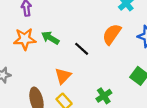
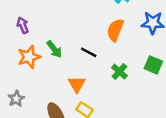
green arrow: (50, 38) -> (54, 49), turned -144
green cross: (104, 96) -> (119, 72), moved

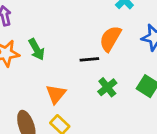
black line: (89, 52) -> (89, 59), moved, turned -42

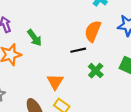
green arrow: (37, 49) -> (34, 38), moved

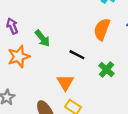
black line: (78, 50) -> (77, 55), moved, turned 42

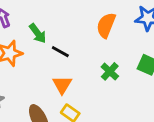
black line: (77, 55) -> (60, 52), moved

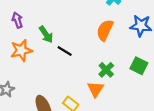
orange triangle: (62, 85) -> (95, 89), moved

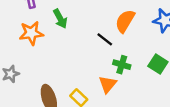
black line: (65, 51) -> (105, 39), moved
green cross: (106, 70) -> (122, 65), turned -35

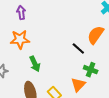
green arrow: (60, 19) -> (35, 64), moved

